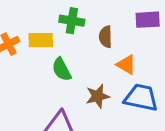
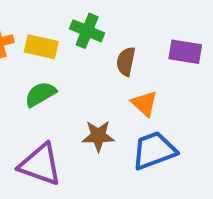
green semicircle: (62, 69) -> (40, 94), moved, turned 75
blue trapezoid: (141, 98) -> (154, 150), turned -45

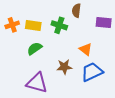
green cross: (87, 31) -> (59, 25), moved
brown semicircle: (126, 61) -> (76, 11), moved

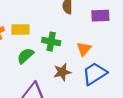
green cross: (59, 25) -> (51, 42), moved
orange triangle: (86, 49) -> (84, 49), turned 40

